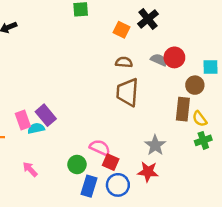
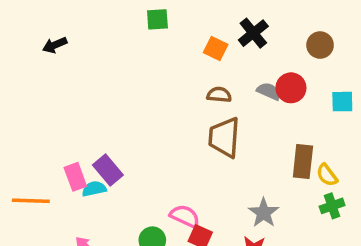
brown circle: (195, 85) -> (320, 45), moved

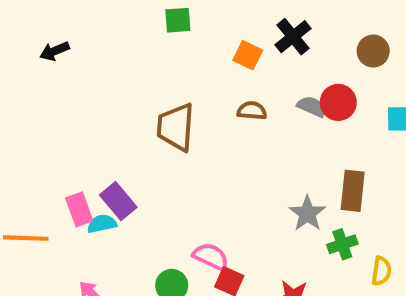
brown trapezoid: (224, 137) -> (176, 127), moved
yellow semicircle: (327, 175) -> (381, 271), moved, turned -135
green cross: (332, 206) -> (342, 244), moved
gray star: (264, 213) -> (307, 213), moved

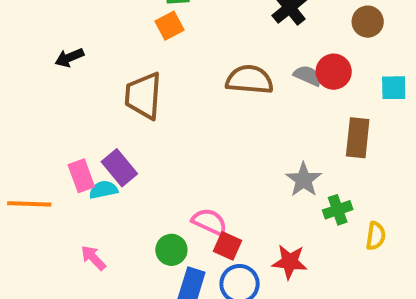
black arrow: (55, 51) -> (69, 58), moved
orange square: (248, 55) -> (169, 26), moved, turned 36
brown semicircle: (252, 111) -> (250, 80), size x1.6
brown trapezoid: (176, 127) -> (143, 96), moved
brown rectangle: (353, 191) -> (358, 138), moved

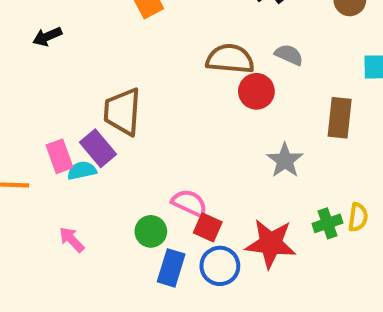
red circle: (334, 72) -> (256, 91), moved
brown trapezoid: (143, 96) -> (122, 112), moved
green cross: (338, 210) -> (327, 223), moved
red star: (290, 262) -> (271, 244), size x1.4

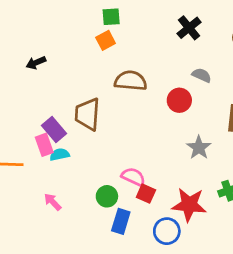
brown semicircle: (230, 59) -> (131, 81), moved
purple rectangle: (98, 148) -> (54, 129), moved
blue circle: (220, 266) -> (167, 231), moved

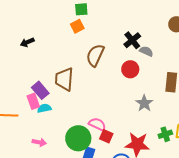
black cross: (189, 28) -> (132, 40), moved
brown semicircle: (131, 81) -> (95, 55), turned -70
green circle: (107, 196) -> (78, 138), size x1.6
pink arrow: (53, 202) -> (39, 142), turned 144

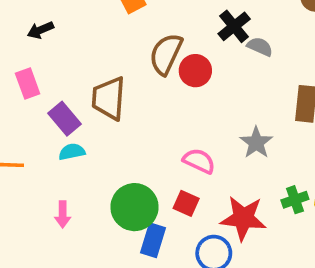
red circle: (130, 69) -> (195, 71), moved
pink rectangle: (33, 101) -> (28, 84), moved
pink semicircle: (97, 124) -> (199, 161), moved
pink arrow: (39, 142) -> (63, 214), turned 80

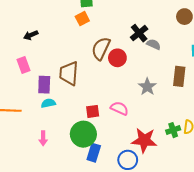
purple rectangle: (64, 119) -> (44, 85), turned 42
gray star: (256, 143) -> (147, 87), moved
red square: (186, 203) -> (93, 111), moved, turned -32

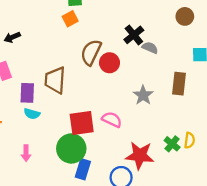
cyan semicircle: (48, 103) -> (32, 114), turned -152
red square: (93, 111) -> (82, 123), size x1.6
green cross: (173, 130) -> (172, 144), turned -32

